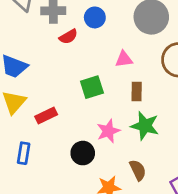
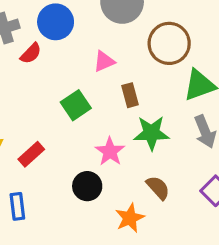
blue circle: (95, 17) -> (56, 22), size x1.4

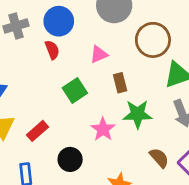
red semicircle: (31, 53) -> (52, 50), moved, turned -66
black circle: (87, 186) -> (70, 159), moved
brown semicircle: (158, 188) -> (159, 158), moved

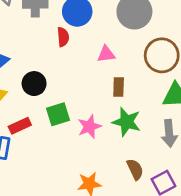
green square: (75, 91) -> (58, 114), moved
red rectangle: (38, 131) -> (20, 126), moved
black circle: (70, 159) -> (34, 84), moved

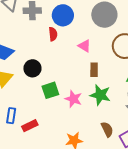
pink triangle: (106, 54) -> (84, 46), turned 40
red rectangle: (20, 126) -> (30, 126), moved
pink star: (89, 127) -> (73, 99), turned -30

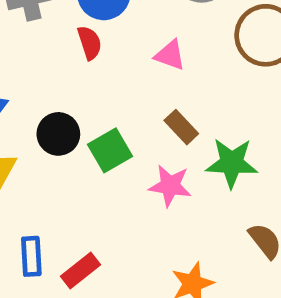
brown rectangle: (94, 70) -> (181, 127), moved, turned -32
green square: (50, 90) -> (110, 150), moved

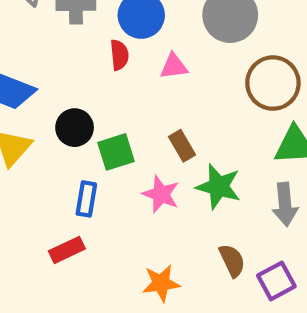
pink triangle: (170, 55) -> (174, 66), moved, turned -40
blue rectangle: (31, 256) -> (86, 199), moved

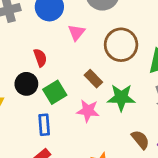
red semicircle: (119, 55) -> (40, 58), moved
pink triangle: (174, 66) -> (76, 32), turned -30
brown circle: (273, 83) -> (121, 45), moved

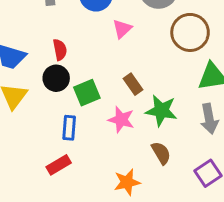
brown circle: (121, 45) -> (190, 32), moved
red semicircle: (40, 58) -> (60, 50), moved
brown semicircle: (140, 140) -> (161, 153), moved

